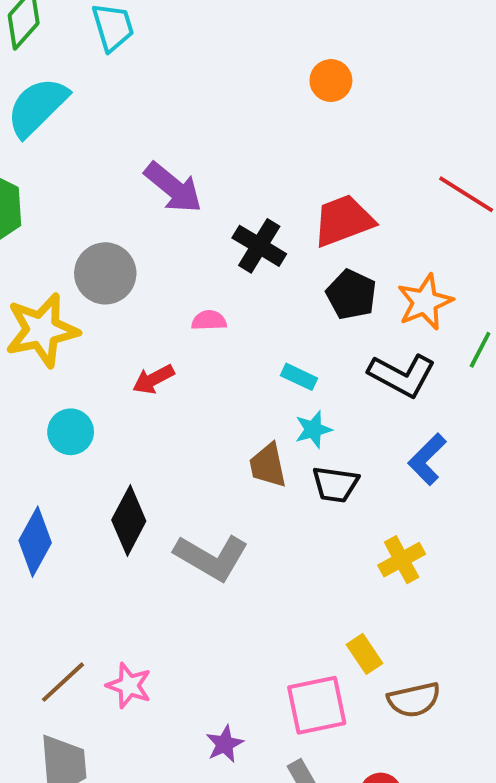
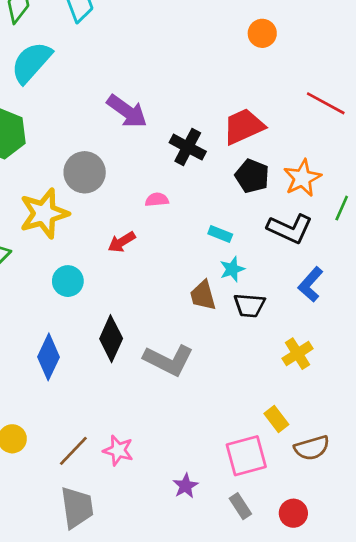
orange circle: (331, 81) -> (262, 33), moved

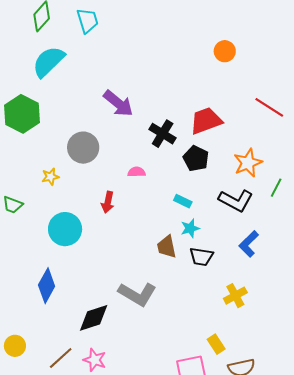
black pentagon: (252, 176) -> (196, 158), moved
yellow star: (44, 213) -> (50, 177), size x0.5
red arrow: (122, 242) -> (108, 202), turned -50
cyan circle: (68, 281) -> (65, 229), size x1.4
black diamond: (111, 339) -> (94, 318), moved, turned 44

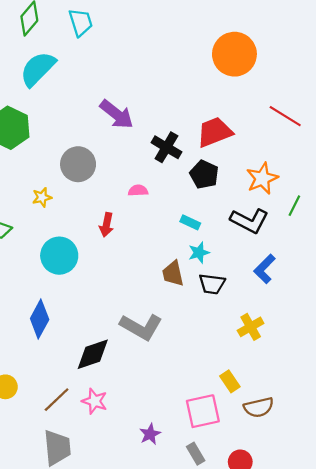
orange circle: (225, 51) -> (234, 54), size x1.8

